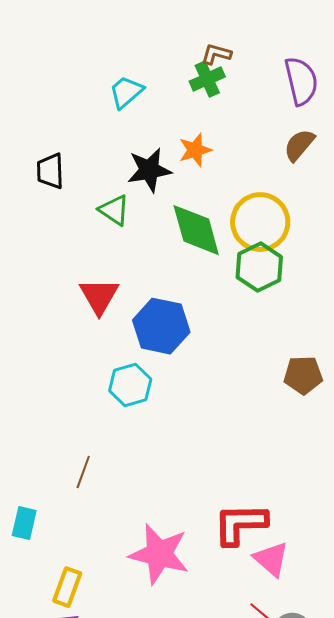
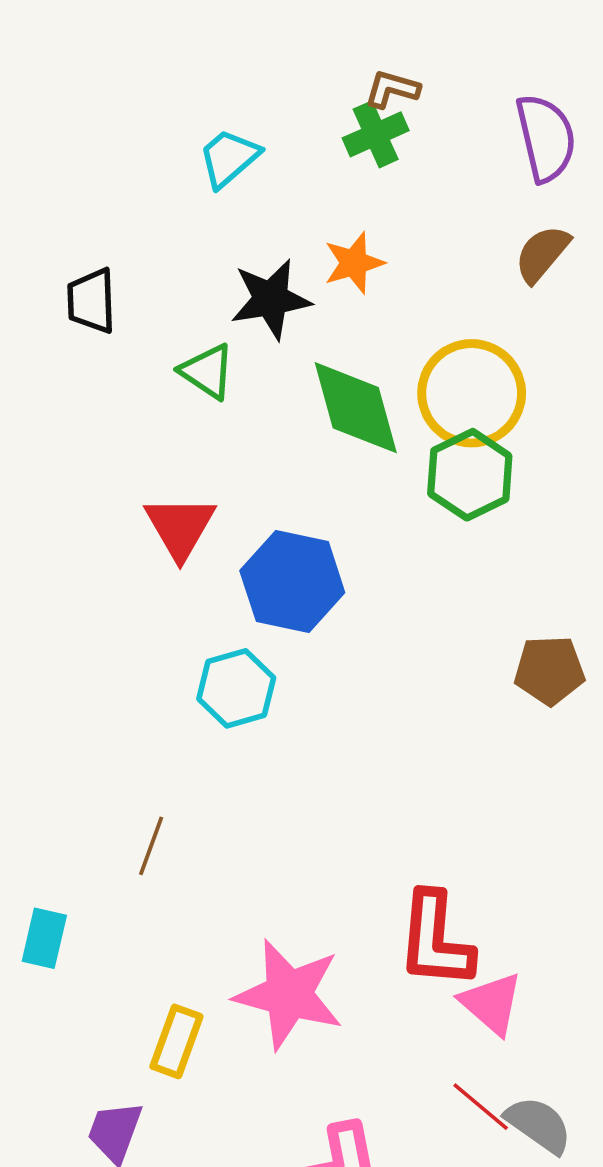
red L-shape: (240, 524) -> (435, 940), turned -84
yellow rectangle: (67, 587) -> (176, 1041), moved

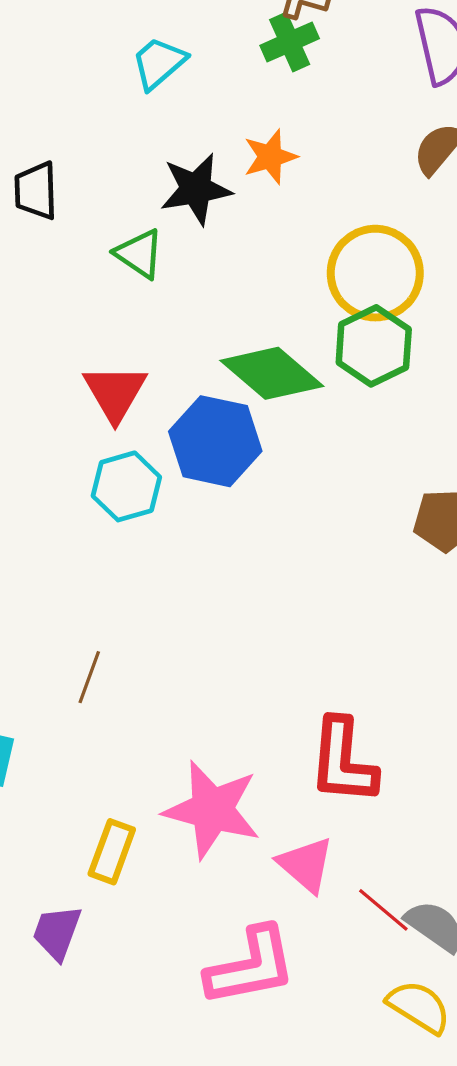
green diamond: (356, 408) -> (272, 373), moved, turned -34
cyan hexagon: (236, 688) -> (126, 486), moved
pink triangle: (492, 1003) -> (306, 865), moved

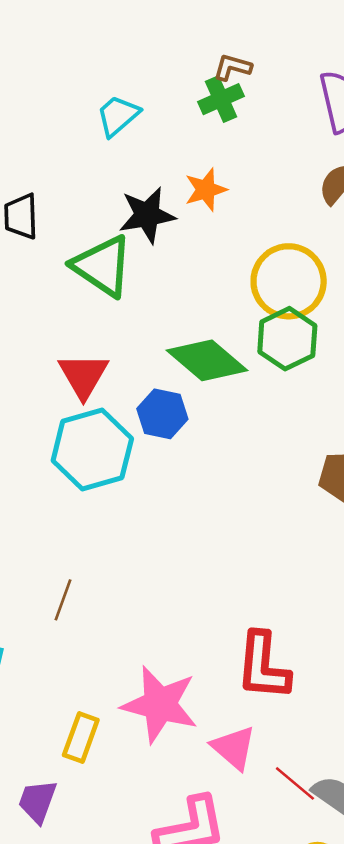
green triangle: (139, 254) -> (103, 266), size x1.6
blue hexagon: (215, 441) -> (162, 414), size x0.7
cyan hexagon: (126, 486) -> (92, 450), size x1.5

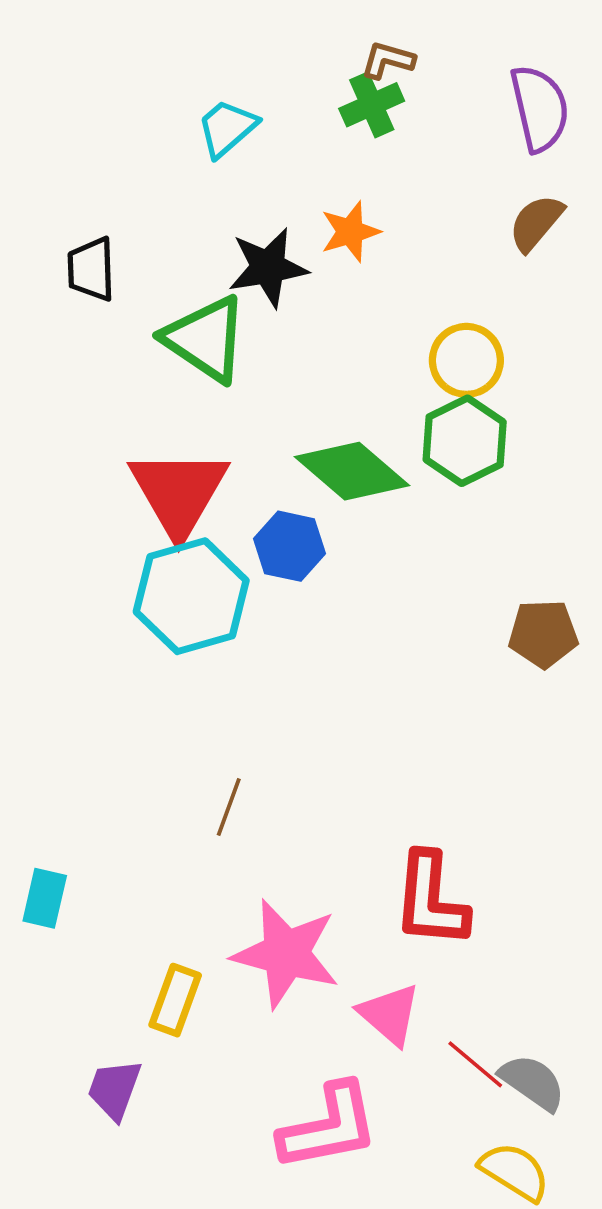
yellow circle: (289, 281) -> (466, 360), size x0.7
red triangle: (83, 376) -> (179, 493), size x1.4
brown line: (63, 600) -> (229, 807), moved

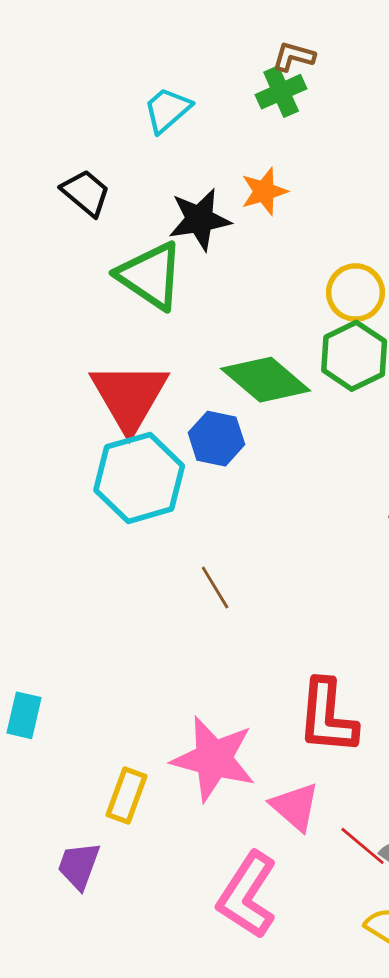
black trapezoid: (91, 269) -> (86, 193), moved, turned 132
brown line: (229, 807) -> (215, 587), moved, turned -51
pink L-shape: (329, 1127) -> (247, 895), turned 134

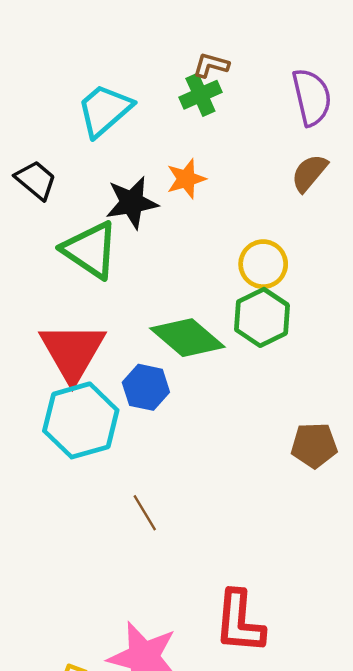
cyan trapezoid: (167, 110) -> (104, 110), size x1.4

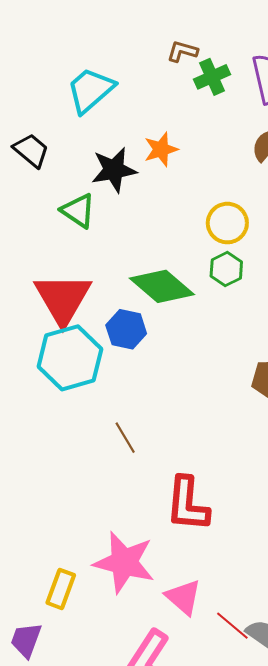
green cross: (200, 95) -> (212, 77), moved
green triangle: (90, 250) -> (78, 211), size x0.7
green hexagon: (262, 317) -> (226, 269), size x0.7
red L-shape: (239, 622) -> (187, 504), moved

